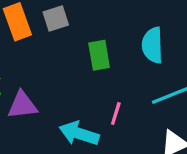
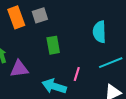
green rectangle: (99, 55) -> (53, 45), moved

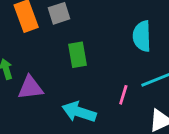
pink line: (77, 74) -> (123, 95), moved

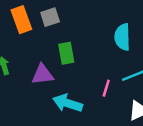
purple triangle: (30, 88) -> (43, 74), moved

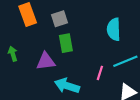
gray square: (50, 17) -> (60, 19), moved

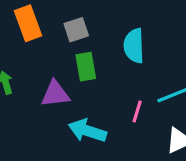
cyan semicircle: (114, 29) -> (134, 46), moved

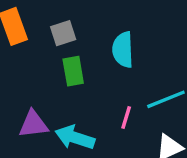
purple triangle: (55, 94) -> (33, 124), moved

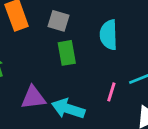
gray square: (63, 33) -> (58, 21), turned 35

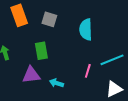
green rectangle: (67, 53) -> (41, 51), moved
cyan arrow: (68, 109) -> (56, 83), size x0.6

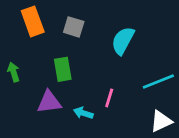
cyan semicircle: (86, 30) -> (123, 41), turned 30
pink line: (88, 71) -> (109, 98), moved

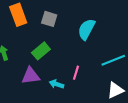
green rectangle: (63, 69) -> (41, 51), turned 60

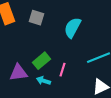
green rectangle: (41, 51) -> (42, 61), moved

